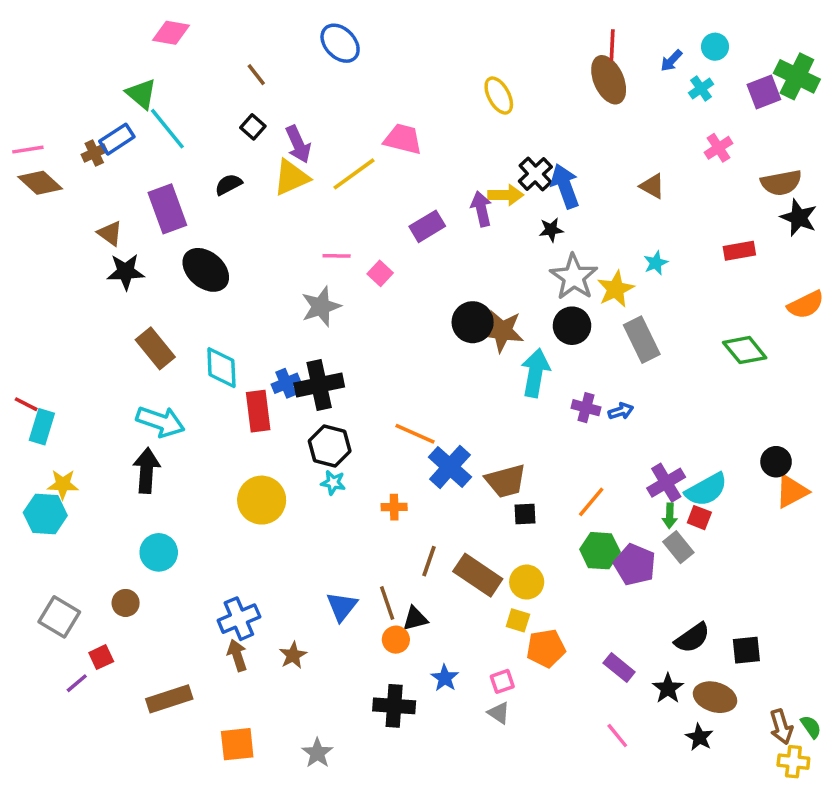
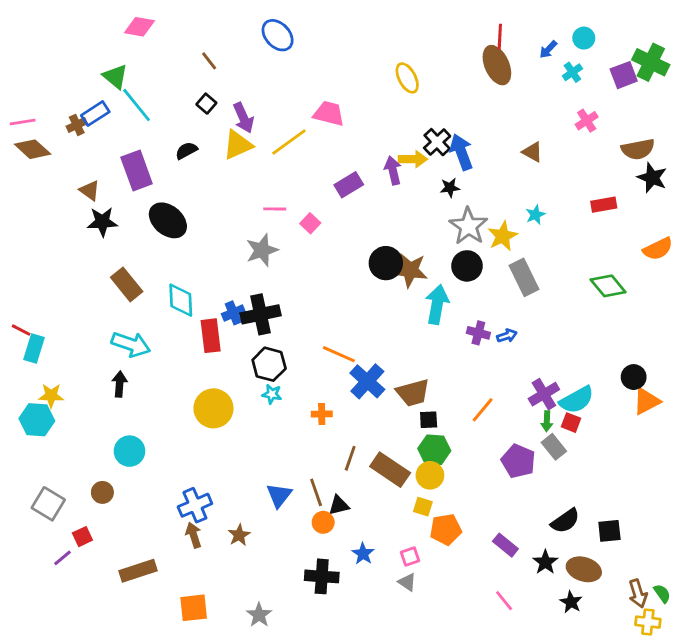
black arrow: (146, 470) -> (119, 384), size x0.7
green hexagon: (600, 551) -> (434, 450), moved

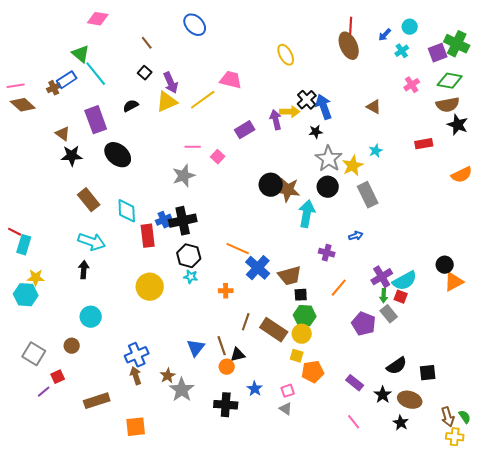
green diamond: (608, 286) -> (450, 81), moved, turned -40
purple cross: (478, 333) -> (327, 253), moved
gray star: (259, 615) -> (182, 390), moved, size x1.4

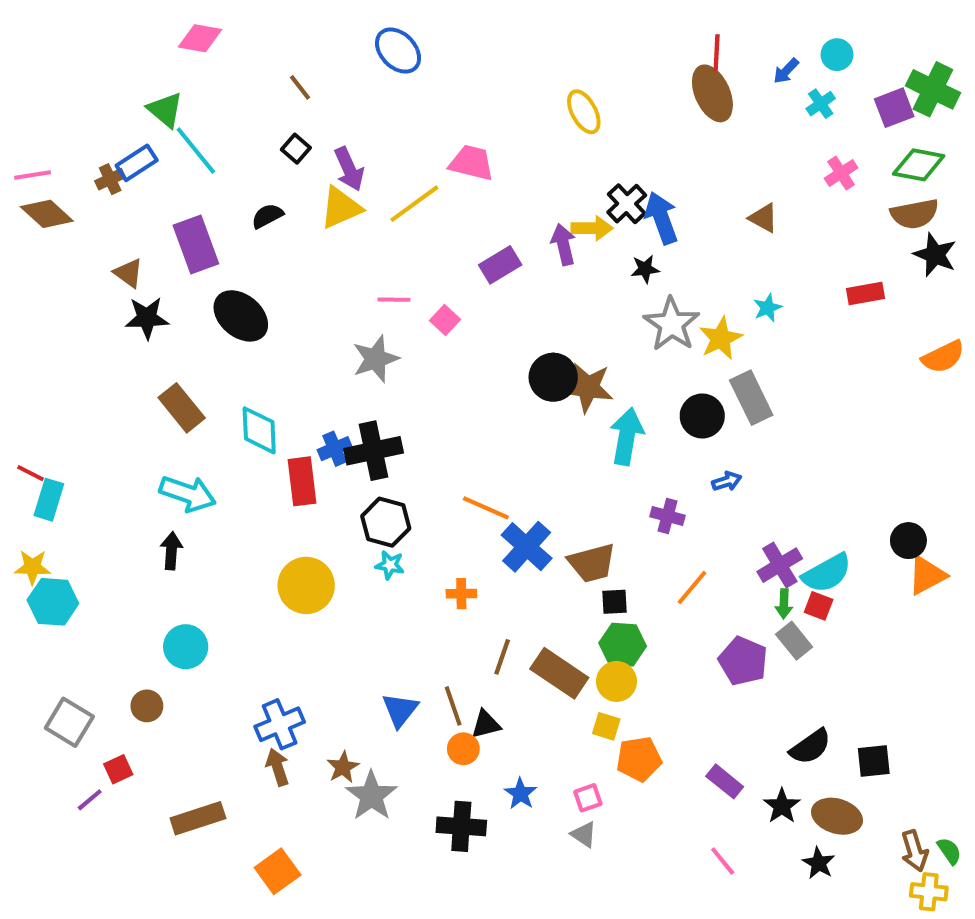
black circle: (328, 187) -> (702, 416), moved
yellow star: (36, 278) -> (33, 567), moved
orange square: (136, 427) -> (278, 871), turned -30

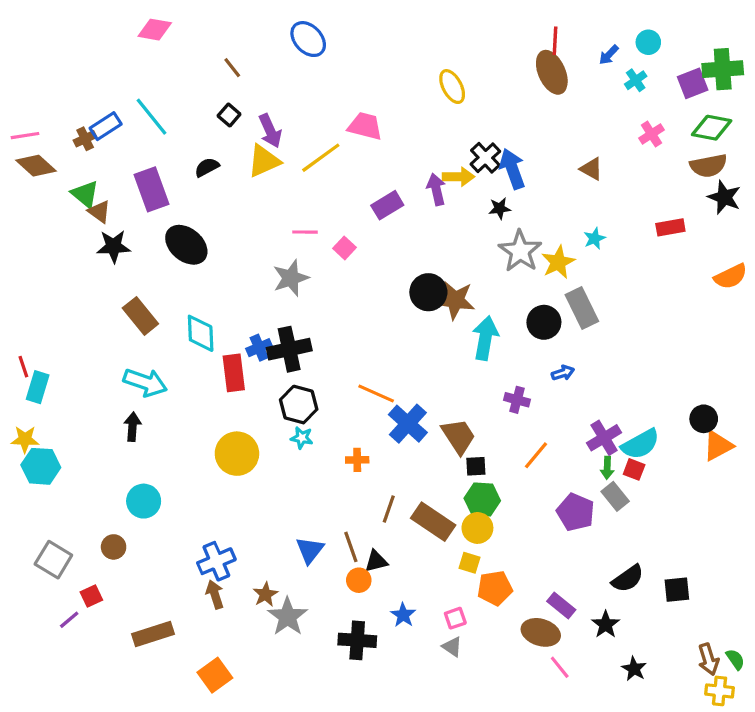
green cross: (933, 89) -> (723, 69), turned -30
green triangle: (165, 110) -> (85, 194), moved
red line: (31, 473) -> (23, 367), turned 45
brown trapezoid: (592, 563) -> (458, 436), turned -108
brown ellipse: (837, 816) -> (541, 632), moved

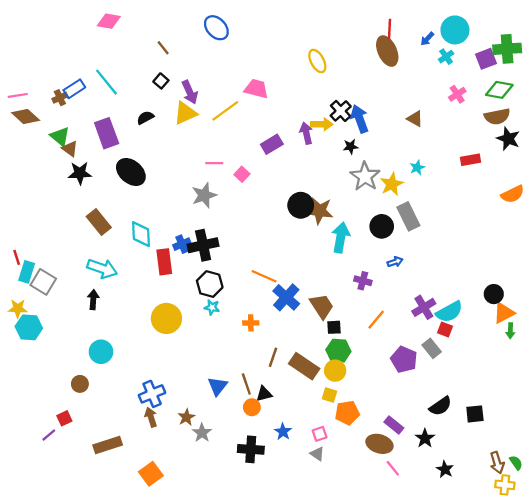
cyan circle: (648, 42) -> (455, 30), size x1.6
green arrow: (607, 468) -> (510, 331), moved
gray square: (53, 560) -> (43, 282), moved
gray star: (288, 617) -> (202, 433), size x0.7

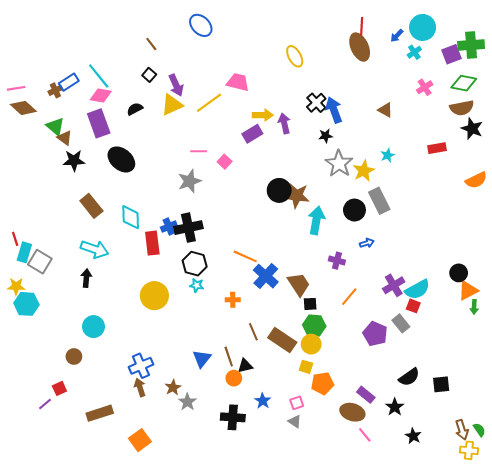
pink diamond: (109, 21) -> (101, 96), moved
yellow arrow: (322, 124) -> (263, 115), moved
brown line: (273, 357) -> (253, 332), turned -42

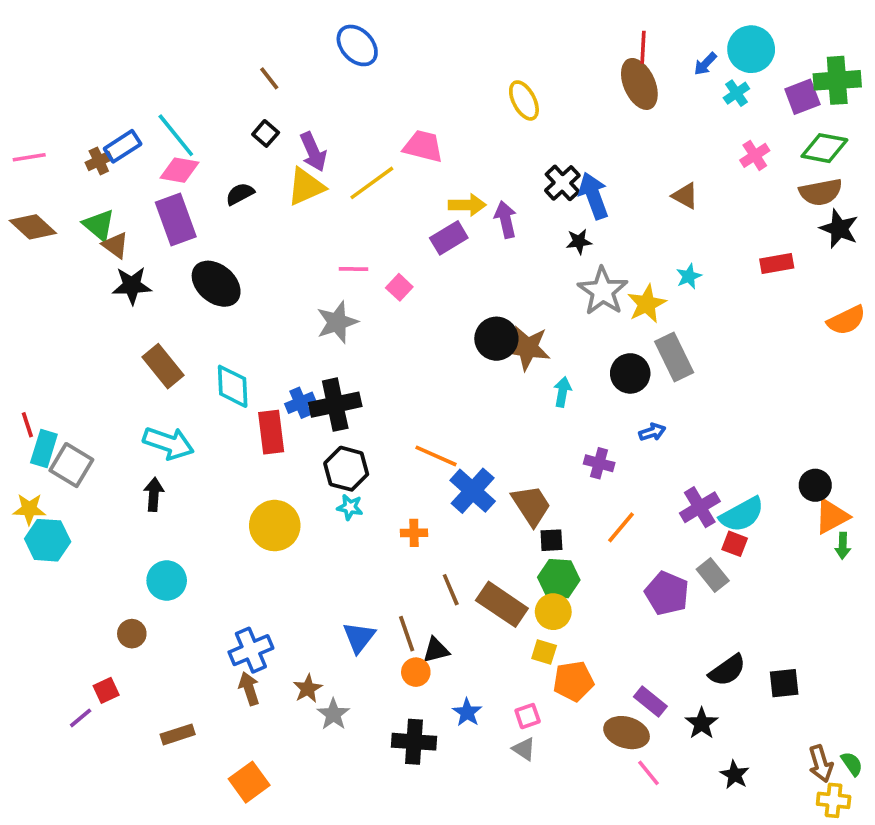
brown diamond: (23, 108) -> (33, 227), moved
cyan arrow: (316, 220) -> (562, 392), size x0.6
brown rectangle: (100, 413) -> (178, 734), size x0.7

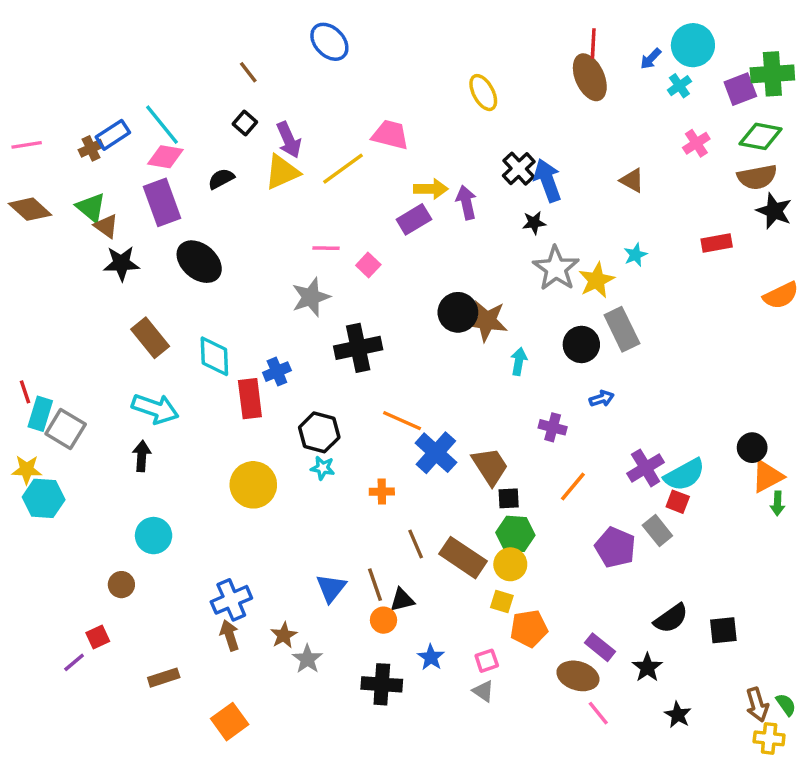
black cross: (335, 405) -> (358, 348), moved

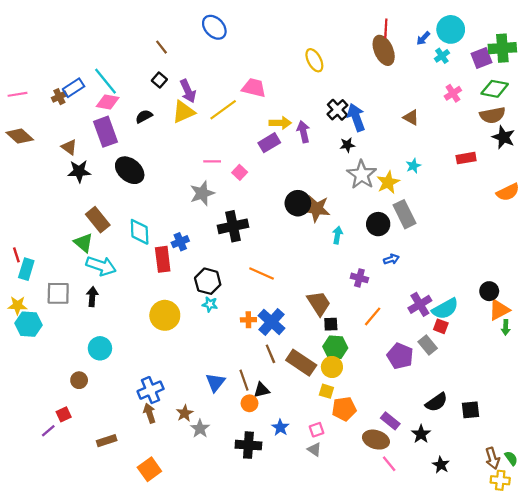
green triangle: (91, 207) -> (83, 243), moved
gray square: (66, 429) -> (58, 293), moved, turned -30
blue cross: (436, 453) -> (271, 322), moved

